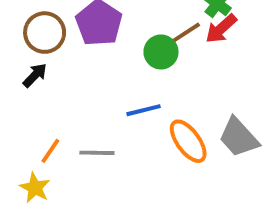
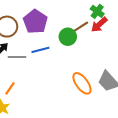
blue line: (144, 110) -> (40, 50), moved
gray line: (97, 153) -> (17, 57), moved

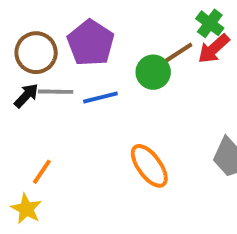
gray line: (17, 57) -> (56, 92), moved
orange ellipse: (82, 83) -> (149, 166), moved

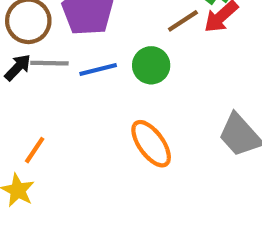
green circle: (153, 72) -> (151, 65), moved

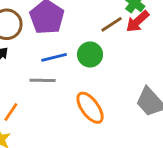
gray line: (49, 63) -> (43, 80), moved

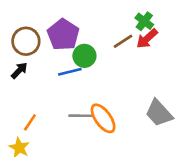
green circle: (90, 54) -> (84, 56), moved
gray line: (43, 80) -> (80, 116), moved

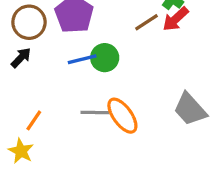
green circle: (84, 56) -> (105, 58), moved

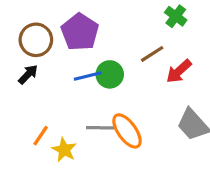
red arrow: (176, 19) -> (179, 71), moved
brown line: (147, 22) -> (152, 54), moved
yellow star: (21, 151) -> (64, 150), moved

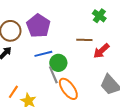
brown line: (152, 54) -> (84, 40), turned 35
green circle: (110, 74) -> (58, 63), moved
gray line: (100, 128) -> (53, 75), moved, turned 66

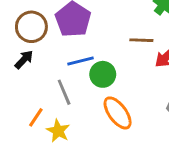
gray line: (53, 75) -> (64, 92), moved

